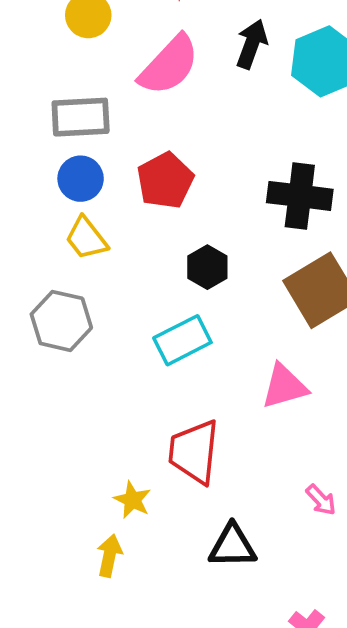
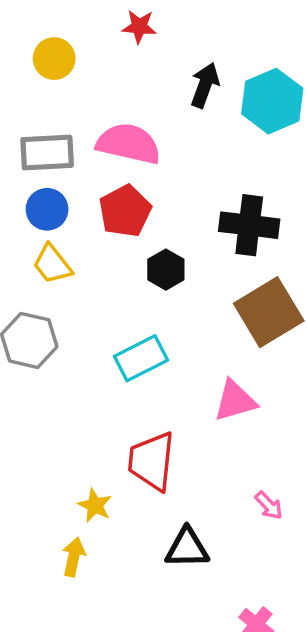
pink semicircle: (169, 65) -> (129, 144), moved, turned -120
black hexagon: (207, 267) -> (166, 270), moved

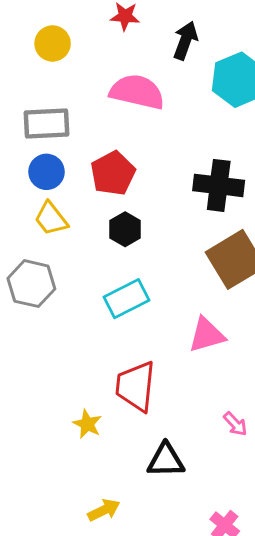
black arrow: (205, 85) -> (185, 40), moved
pink semicircle: (129, 144) -> (137, 92), moved
black hexagon: (166, 270) -> (125, 229), moved
yellow arrow: (74, 557) -> (104, 510), moved, turned 52

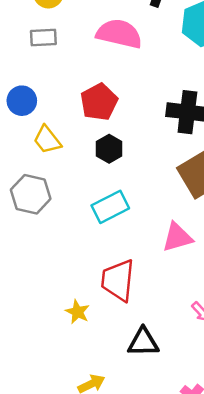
gray rectangle: (47, 124) -> (43, 37), moved, size x0.7
blue circle: (47, 172) -> (22, 101), moved

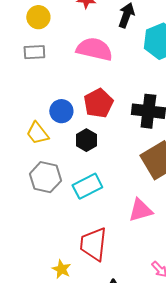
blue circle: (22, 101) -> (61, 111), moved
red pentagon: (99, 102) -> (98, 103), moved
gray hexagon: (31, 194) -> (45, 177), moved

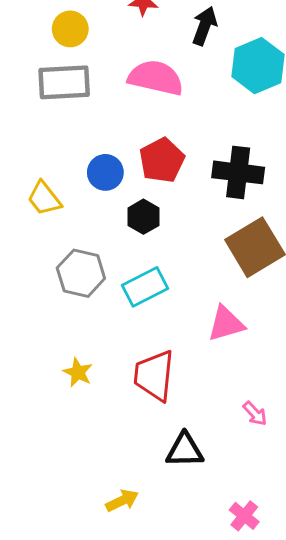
gray rectangle: (34, 52) -> (64, 82), size x1.6
yellow trapezoid: (37, 133) -> (44, 198), moved
yellow star: (61, 269) -> (78, 372), moved

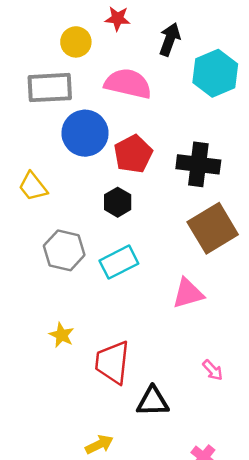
yellow circle: (70, 29) -> (76, 42), moved
blue circle: (105, 172) -> (85, 133), moved, size x1.5
red trapezoid: (154, 375) -> (112, 362), moved

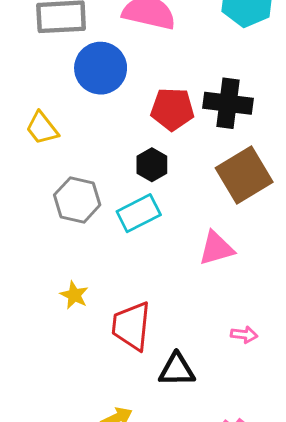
red pentagon: (133, 154) -> (172, 109), moved, turned 30
black hexagon: (118, 202) -> (152, 165), moved
pink arrow: (213, 370) -> (244, 335), turned -40

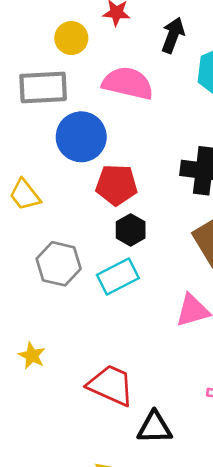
red pentagon: (172, 109) -> (116, 185), moved
yellow star: (74, 295) -> (32, 356), moved
red trapezoid: (131, 326) -> (111, 385), turned 108

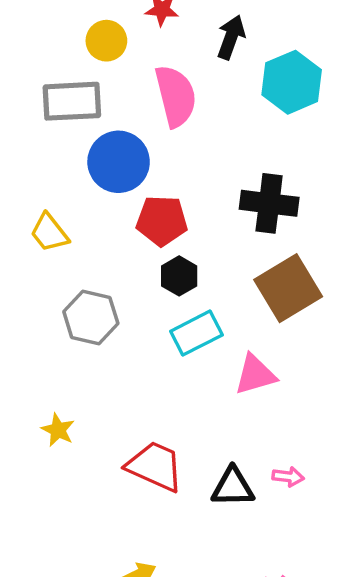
pink semicircle: (128, 83) -> (176, 96), turned 63
cyan rectangle: (118, 277) -> (196, 333), moved
black triangle: (155, 428) -> (233, 487), moved

